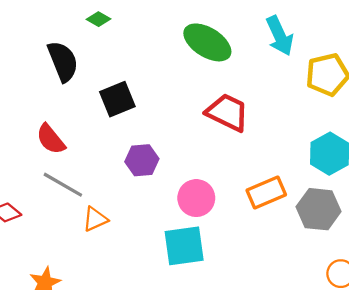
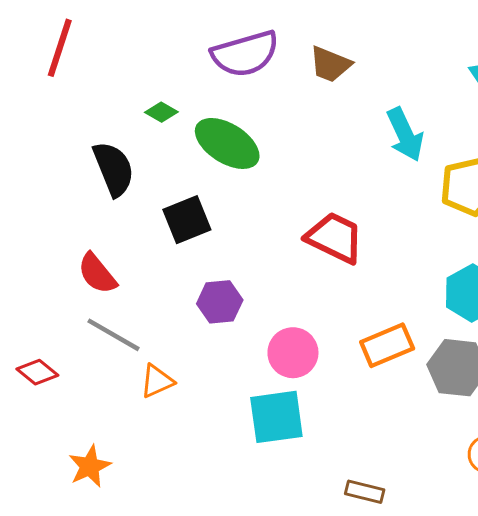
green ellipse: (207, 42) -> (227, 143), moved

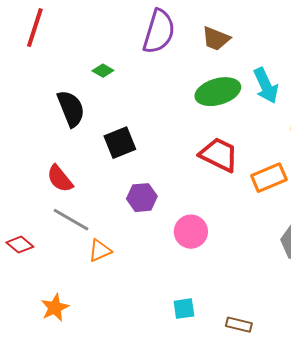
purple semicircle: (245, 54) -> (159, 32), turned -57
green ellipse: (227, 143) -> (218, 92), moved, turned -48
orange rectangle: (387, 345) -> (269, 178), moved
cyan square: (276, 417) -> (184, 309), moved, size x0.6

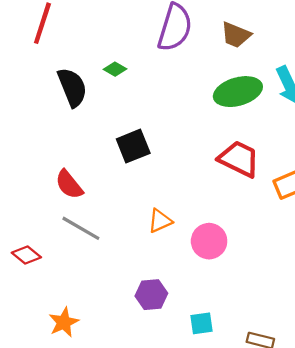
black semicircle: (71, 109) -> (72, 87), moved
purple hexagon: (142, 198) -> (151, 295), moved
orange triangle: (100, 251) -> (160, 221), moved

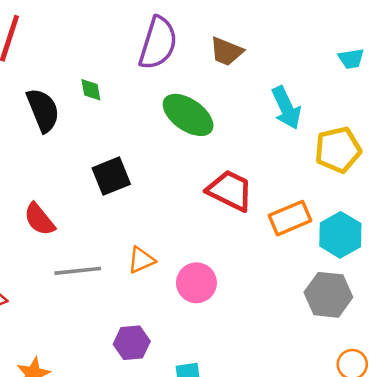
green diamond: (115, 69) -> (91, 90), turned 50
green ellipse: (238, 92) -> (188, 115), moved, turned 51
gray line: (81, 228) -> (78, 271), moved, turned -36

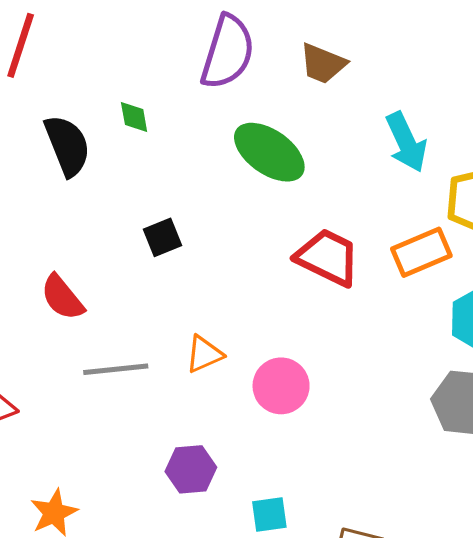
black square: (111, 176) -> (162, 237), size x0.7
orange rectangle: (290, 218) -> (421, 252), moved

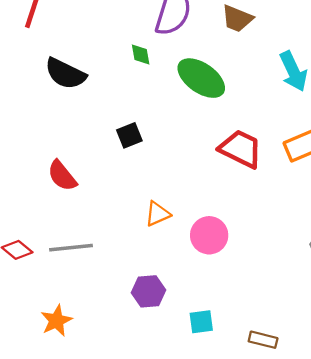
green diamond: (134, 117) -> (141, 54), moved
black semicircle: (67, 145) -> (65, 74), turned 138
gray line: (116, 369) -> (71, 248), moved

